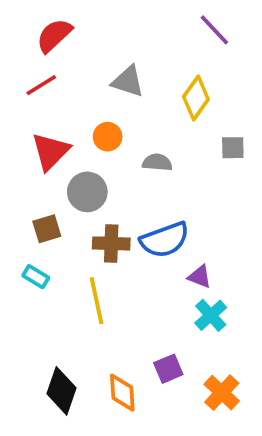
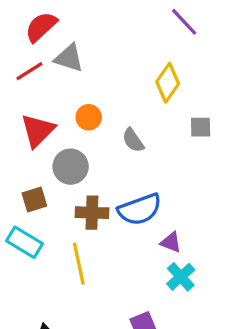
gray triangle: (128, 81) -> (69, 58), moved
gray semicircle: (157, 162) -> (133, 140), turned -130
cyan rectangle: (36, 277) -> (25, 242), size x1.5

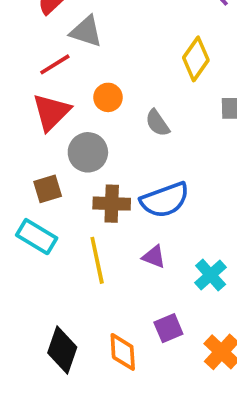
red line: (29, 71) -> (55, 64), moved
purple triangle: (171, 242) -> (154, 257), moved

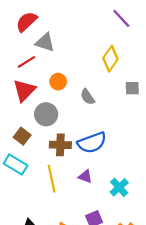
brown square: (48, 189) -> (22, 136), turned -35

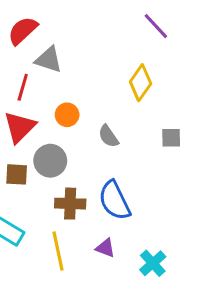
red line: (26, 62) -> (23, 87), turned -42
gray square: (132, 88) -> (171, 138), moved
brown square: (22, 136) -> (17, 174), moved, turned -35
blue semicircle: (92, 143) -> (115, 201), turned 84

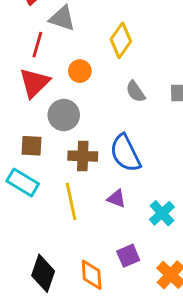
yellow diamond: (141, 83) -> (121, 40), moved
gray semicircle: (108, 136) -> (136, 92), moved
brown square: (17, 174) -> (31, 146), moved

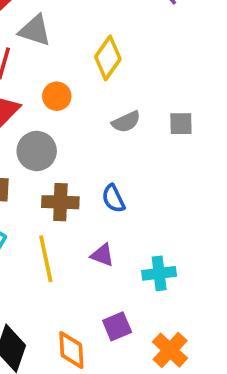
gray semicircle: (136, 92) -> (126, 122), turned -80
blue semicircle: (125, 153) -> (113, 198), size x0.6
cyan cross: (162, 213) -> (159, 273), turned 35

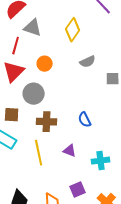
yellow diamond: (108, 58) -> (73, 30), moved
gray semicircle: (126, 122) -> (88, 62), moved
blue semicircle: (113, 198) -> (85, 120), moved

